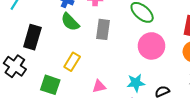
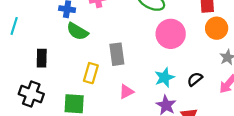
gray rectangle: (103, 29) -> (117, 54), moved
black rectangle: (32, 37) -> (42, 58), size x0.7

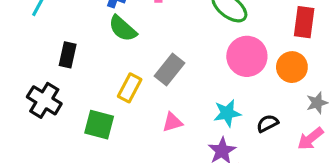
orange circle: (217, 28) -> (292, 67), moved
gray rectangle: (117, 54) -> (169, 70), turned 35

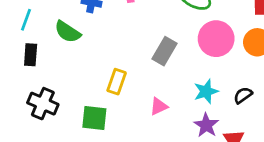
green semicircle: (123, 29) -> (68, 32), moved
black rectangle: (68, 55) -> (31, 55), moved
gray rectangle: (169, 70) -> (164, 51), moved

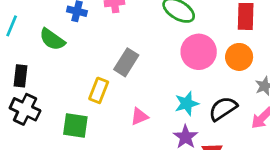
gray rectangle: (164, 51) -> (126, 62), moved
black rectangle: (31, 55) -> (21, 76), moved
black semicircle: (243, 95) -> (223, 109), size x1.5

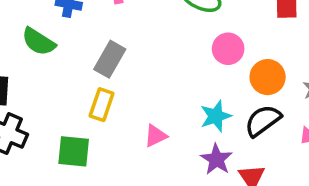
pink circle: (199, 52) -> (228, 49), size x0.7
orange circle: (239, 57) -> (268, 77), moved
gray rectangle: (126, 62) -> (110, 59), moved

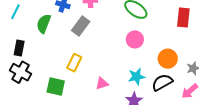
green semicircle: (39, 42) -> (44, 24), turned 72
pink circle: (228, 49) -> (135, 39), moved
gray rectangle: (110, 59) -> (81, 26), moved

